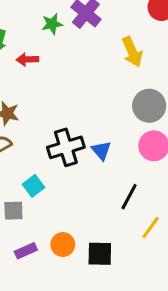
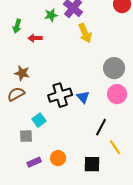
yellow arrow: (132, 52) -> (85, 33), moved
yellow line: (151, 228) -> (115, 147), turned -70
black square: (100, 254) -> (92, 164), moved

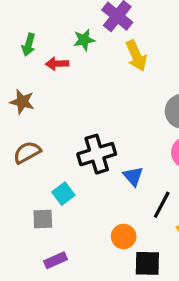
green star: (51, 15) -> (84, 40), moved
brown star: (22, 73) -> (22, 102), moved
blue triangle: (83, 97) -> (133, 176), moved
orange circle: (58, 158) -> (124, 236), moved

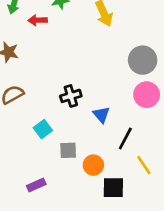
black cross: (97, 154) -> (71, 96), size x0.7
gray square: (43, 219) -> (68, 150), moved

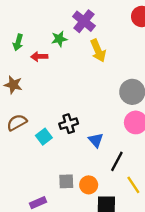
cyan square: (43, 129) -> (44, 137), moved
gray square: (68, 150) -> (66, 181), moved

